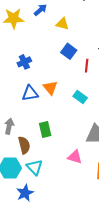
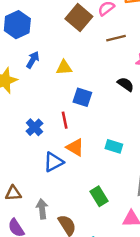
red line: (87, 66) -> (65, 120), moved
green rectangle: (45, 129) -> (99, 196), moved

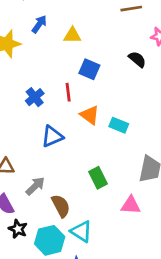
orange triangle: (75, 147) -> (90, 115), moved
gray arrow: (42, 209) -> (35, 186), turned 48

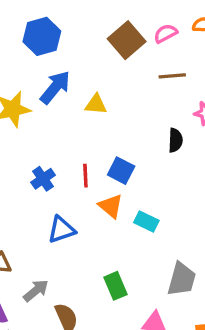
blue arrow: (39, 24) -> (55, 87), size x1.5
black semicircle: (137, 59) -> (175, 140), turned 48
blue square: (89, 69) -> (121, 171), moved

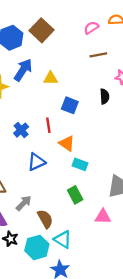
brown square: (127, 40) -> (41, 30), moved
blue square: (121, 171) -> (70, 105), moved
cyan rectangle: (146, 222) -> (80, 164), moved

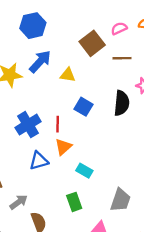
brown square: (41, 30) -> (92, 43), moved
black semicircle: (105, 96) -> (122, 103), size x1.5
blue cross: (21, 130) -> (28, 125), size x1.5
orange triangle: (67, 143) -> (63, 147), moved, turned 35

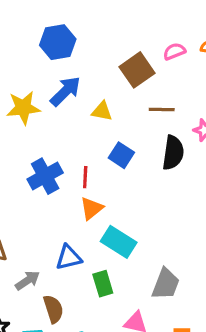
brown line: (122, 58) -> (162, 110), moved
blue triangle: (39, 161) -> (69, 257), moved
cyan rectangle: (84, 171) -> (119, 242), size x1.5

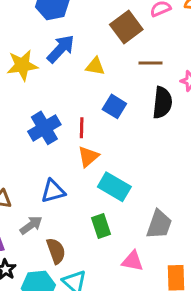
blue triangle: (69, 257) -> (53, 191), moved

